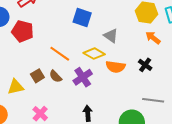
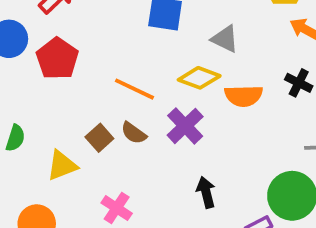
red pentagon: (23, 31) -> (57, 59), turned 30

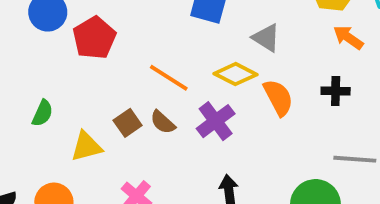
black cross: (299, 83) -> (336, 91), turned -32
orange semicircle: (244, 96) -> (278, 97), turned -123

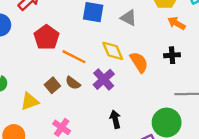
red pentagon: (94, 38) -> (46, 37), moved
gray triangle: (266, 38) -> (129, 18), moved
yellow diamond: (236, 74) -> (113, 51), turned 45

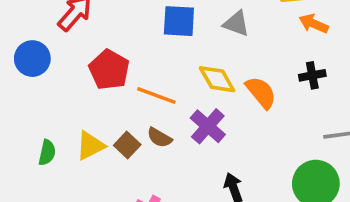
yellow triangle: (30, 101) -> (90, 146), moved

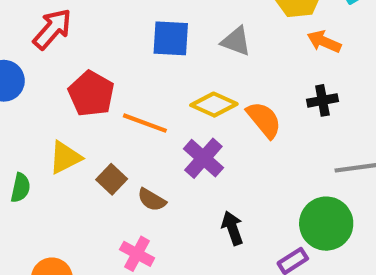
yellow diamond: (217, 79) -> (214, 105), turned -36
brown semicircle: (159, 137) -> (152, 200), moved
yellow triangle: (90, 146) -> (65, 157), moved

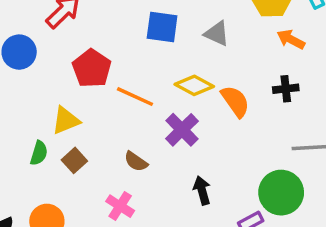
brown square: (112, 179) -> (74, 160), moved
green semicircle: (20, 188) -> (39, 153), moved

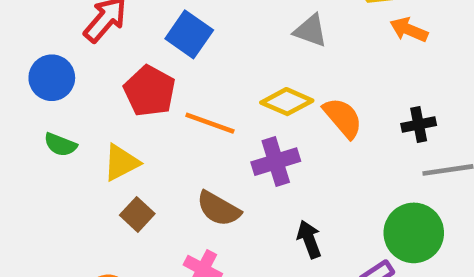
blue square: (162, 27) -> (189, 34), moved, turned 32
black cross: (286, 89) -> (419, 124), moved
purple cross: (182, 130) -> (276, 162), turned 32
green semicircle: (39, 153) -> (60, 145), moved, turned 100
brown semicircle: (136, 162) -> (219, 209), size x1.4

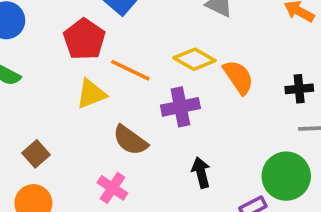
yellow triangle: (121, 163) -> (91, 94), moved
brown square: (137, 214) -> (36, 154), moved

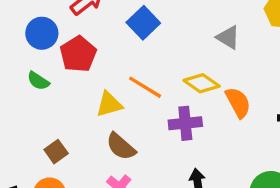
red pentagon: (84, 39) -> (78, 54), moved
brown semicircle: (130, 140) -> (121, 147), moved

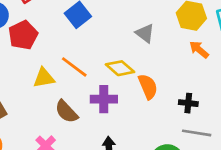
brown semicircle: (121, 147) -> (66, 112), moved

